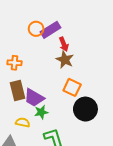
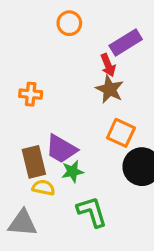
orange circle: (36, 29) -> (69, 23), moved
purple rectangle: (50, 30) -> (126, 43), moved
brown rectangle: (18, 91) -> (34, 162), moved

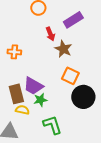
red arrow: (108, 65) -> (50, 34), moved

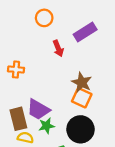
brown star: (63, 49) -> (82, 82), moved
black circle: (83, 97) -> (80, 129), moved

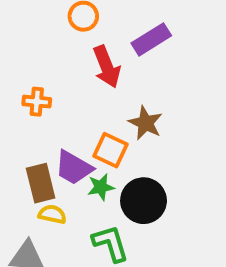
red arrow: (58, 48) -> (107, 67), size x1.5
orange square: (82, 98) -> (111, 150), moved
green star: (46, 126) -> (101, 187), moved

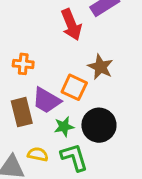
orange cross: (37, 102) -> (23, 64), moved
green star: (101, 187) -> (64, 127), moved
yellow semicircle: (52, 214) -> (38, 154), moved

